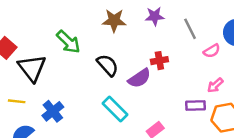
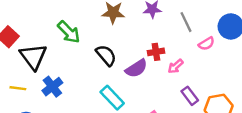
pink arrow: (215, 85) -> (176, 66), moved
purple rectangle: (196, 105) -> (190, 96), turned 54
blue cross: (53, 111) -> (52, 87), moved

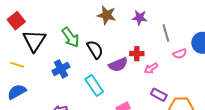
green arrow: (69, 32) -> (71, 37), moved
blue cross: (52, 87) -> (61, 69), moved
purple rectangle: (190, 96) -> (159, 95), turned -35

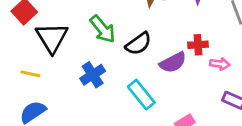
black semicircle: (95, 50) -> (138, 44), turned 90
pink arrow: (151, 68) -> (220, 64), turned -136

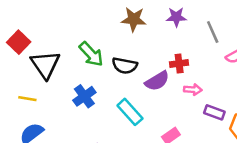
black semicircle: (138, 44) -> (125, 66), turned 50
pink arrow: (220, 64) -> (193, 90), moved

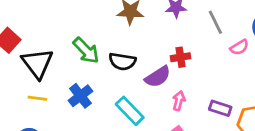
pink arrow: (193, 90) -> (179, 101), moved, turned -78
yellow line: (27, 99) -> (37, 98), moved

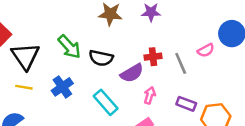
gray line: (215, 22) -> (181, 63), moved

